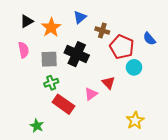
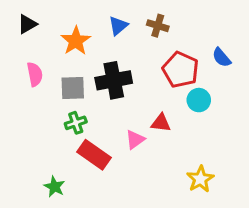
black triangle: (27, 21) -> (27, 24), moved
brown cross: (102, 31) -> (158, 26), moved
black cross: (77, 54) -> (114, 80), turned -35
red triangle: (108, 83) -> (161, 123), turned -40

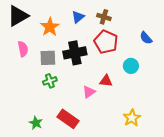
black triangle: (27, 24) -> (18, 16), size x1.6
red pentagon: (181, 70) -> (106, 42), moved
red rectangle: (94, 155) -> (68, 119), moved

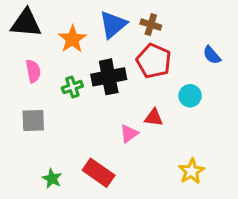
black triangle: (18, 16) -> (26, 23), turned 35
blue triangle: (78, 17) -> (113, 25), size x1.5
gray square: (48, 58) -> (33, 120), moved
green cross: (50, 81) -> (72, 87), moved

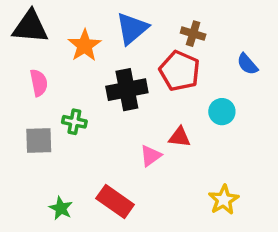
brown cross: (151, 25) -> (193, 34), moved
green cross: (72, 87) -> (74, 122), moved, turned 30

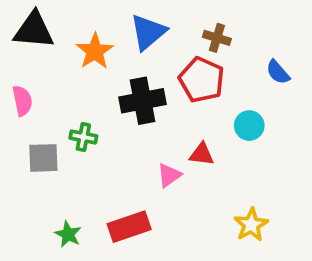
pink semicircle: (39, 83) -> (22, 101), moved
red rectangle: (115, 201) -> (129, 227), turned -54

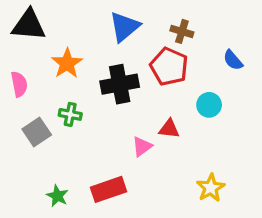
orange star: (95, 51) -> (67, 63), moved
gray square: (43, 158) -> (37, 132), turned -32

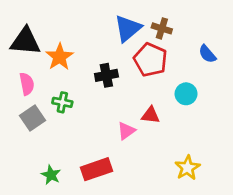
black triangle: (29, 25) -> (25, 41), moved
blue triangle: (124, 27) -> (128, 28), moved
pink semicircle: (19, 84) -> (27, 84), moved
black cross: (120, 84) -> (106, 75), size x0.7

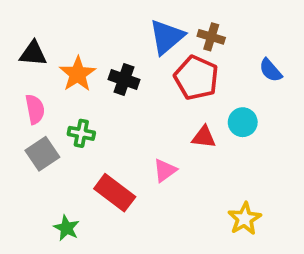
black triangle: (25, 41) -> (33, 54), size x0.7
black cross: (106, 75) -> (124, 80), moved, turned 30
red triangle: (150, 115) -> (204, 137), moved
red rectangle: (96, 169) -> (115, 193), moved, turned 56

